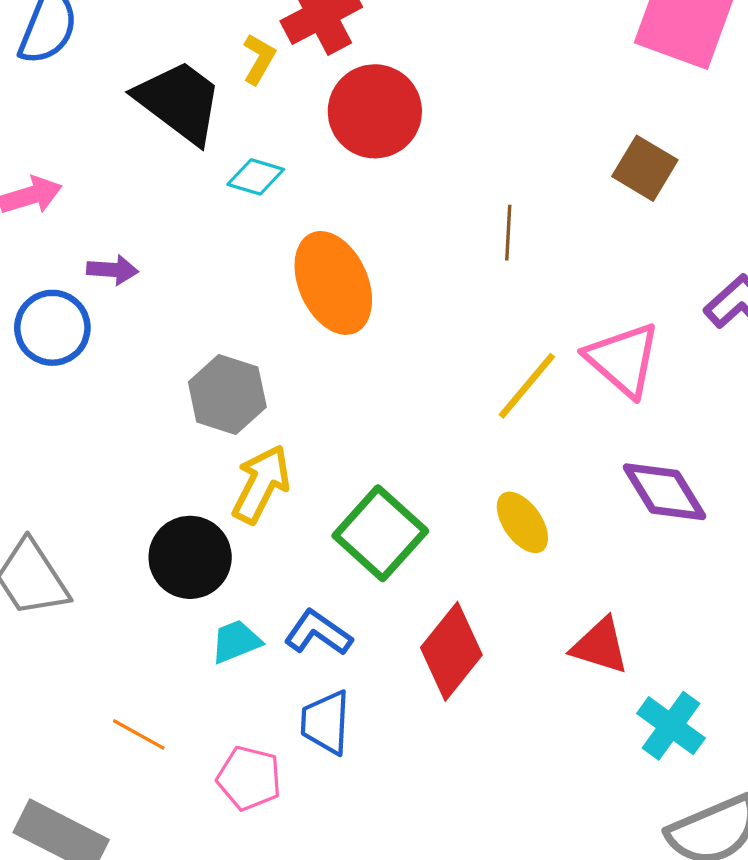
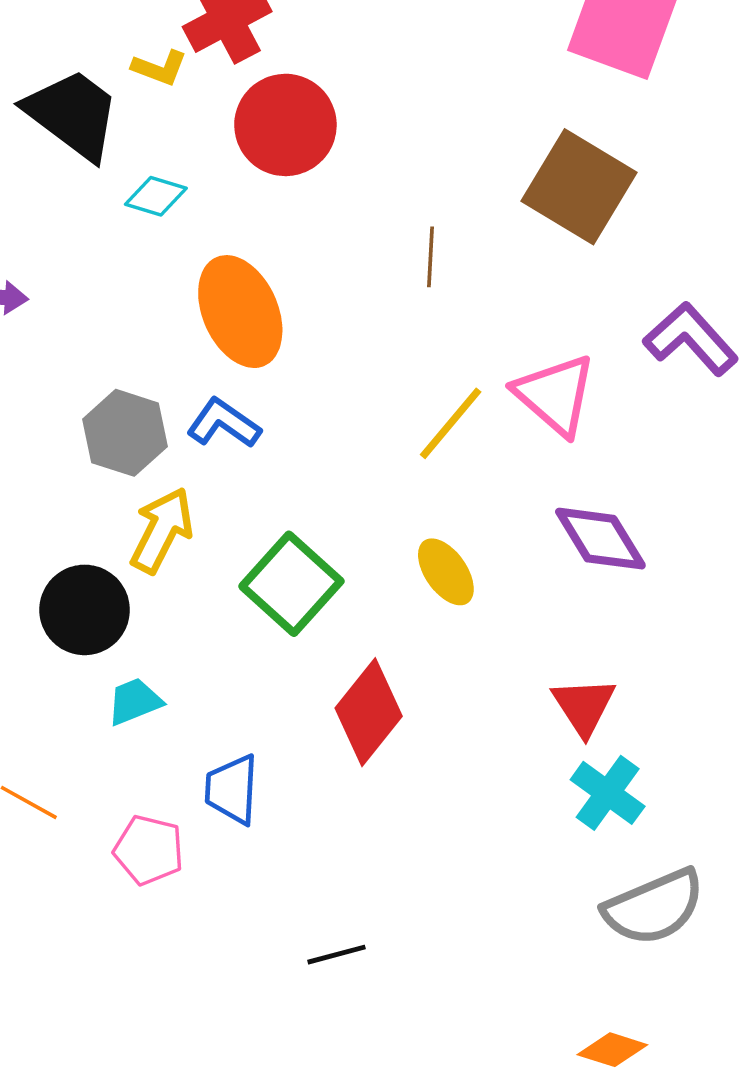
yellow L-shape: (259, 59) -> (159, 68), turned 81
brown square: (645, 168) -> (579, 187), size x1.6
blue L-shape: (318, 633) -> (224, 423), moved
red triangle: (600, 646) -> (584, 706), moved, turned 40

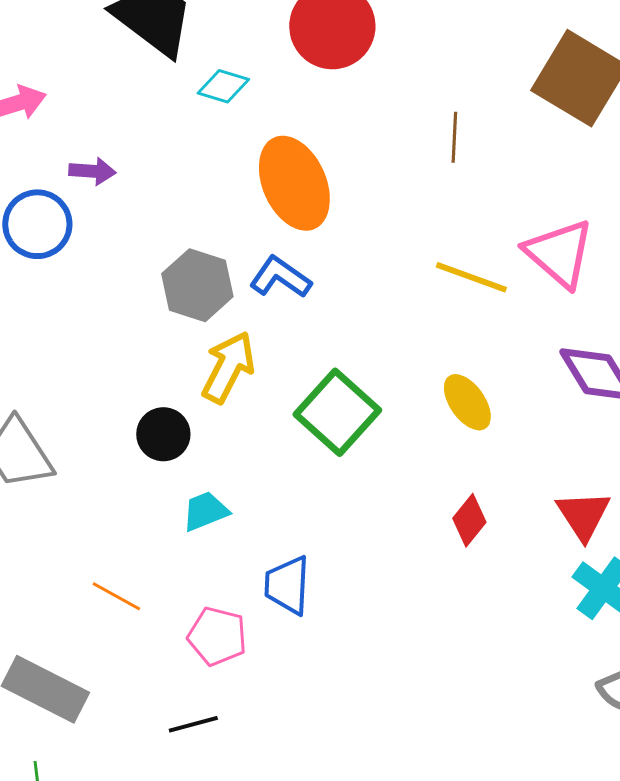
yellow line: (451, 423) -> (471, 277), turned 70
black circle: (85, 610) -> (163, 434), size x0.7
red diamond: (369, 712) -> (469, 520), moved, size x0.6
black line: (337, 955) -> (193, 724), moved

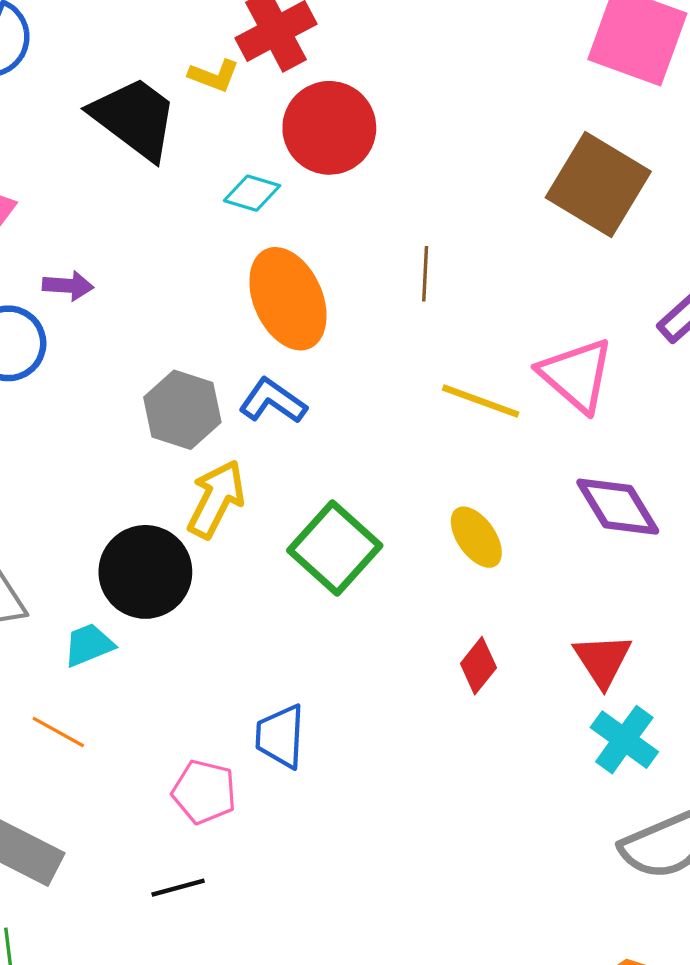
cyan diamond: (223, 86) -> (252, 193), moved
brown line: (454, 137) -> (425, 274), moved
black circle: (163, 434) -> (145, 572), size x1.6
cyan trapezoid: (205, 511) -> (89, 645), moved
orange line: (116, 596) -> (58, 732), moved

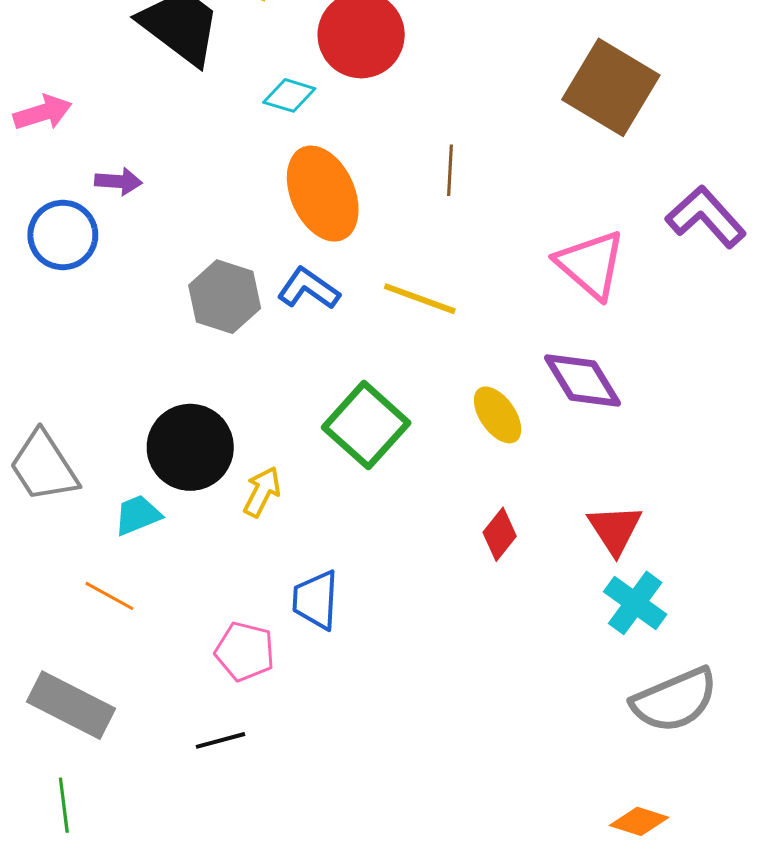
yellow line: (481, 401) -> (420, 299), moved
yellow arrow: (216, 499) -> (262, 492), moved, size x0.7
purple diamond: (618, 507) -> (582, 381), moved

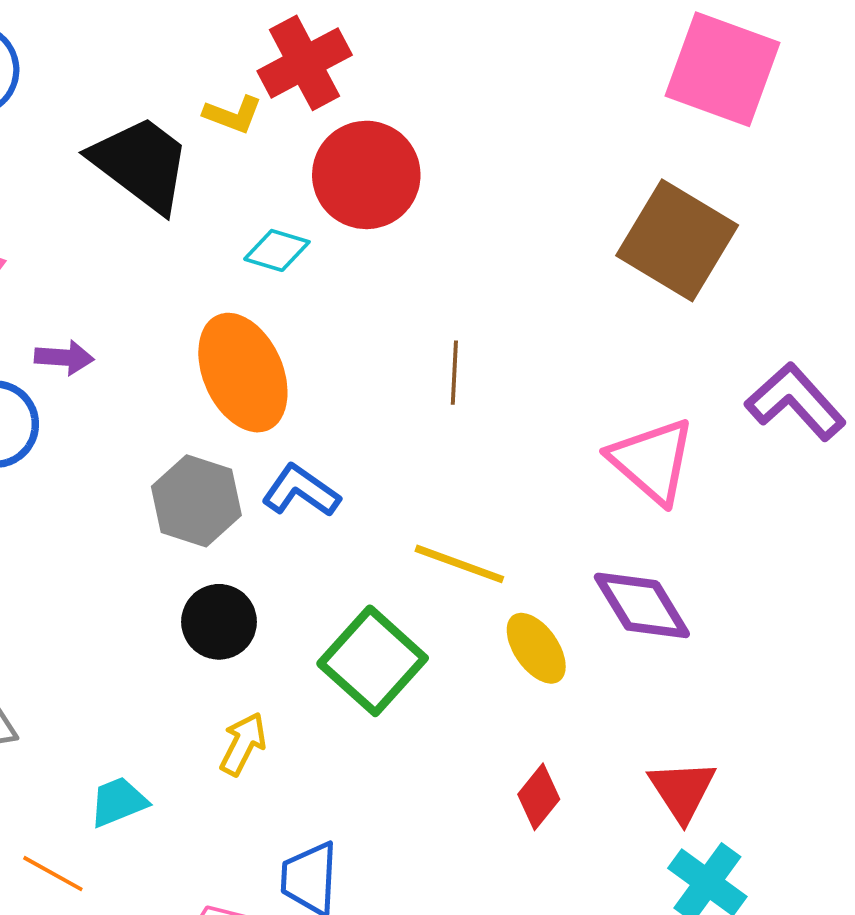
brown line: (450, 170) -> (454, 373), moved
orange ellipse: (323, 194) -> (243, 373), moved
yellow line: (420, 299) -> (459, 564), moved
black circle: (190, 447) -> (219, 622), moved, size x0.7
cyan trapezoid: (138, 515) -> (118, 802), moved

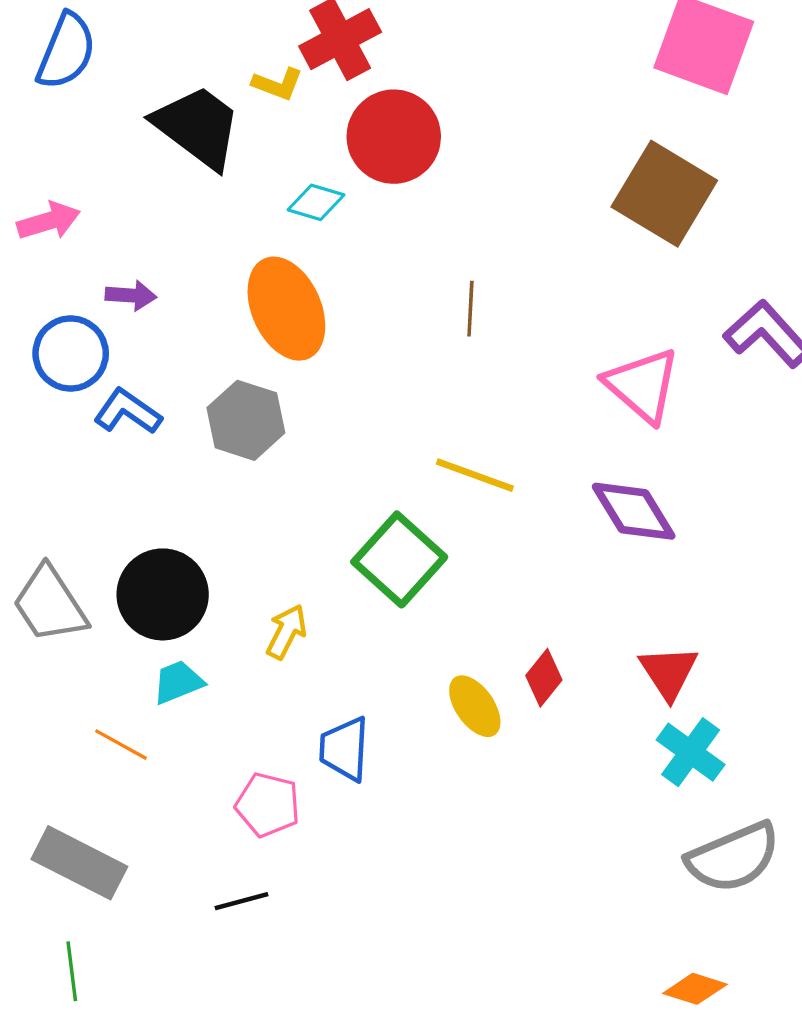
blue L-shape: (301, 491) -> (128, 412), moved
black circle: (219, 622) -> (163, 594), moved, size x1.4
yellow ellipse: (536, 648) -> (475, 706), moved

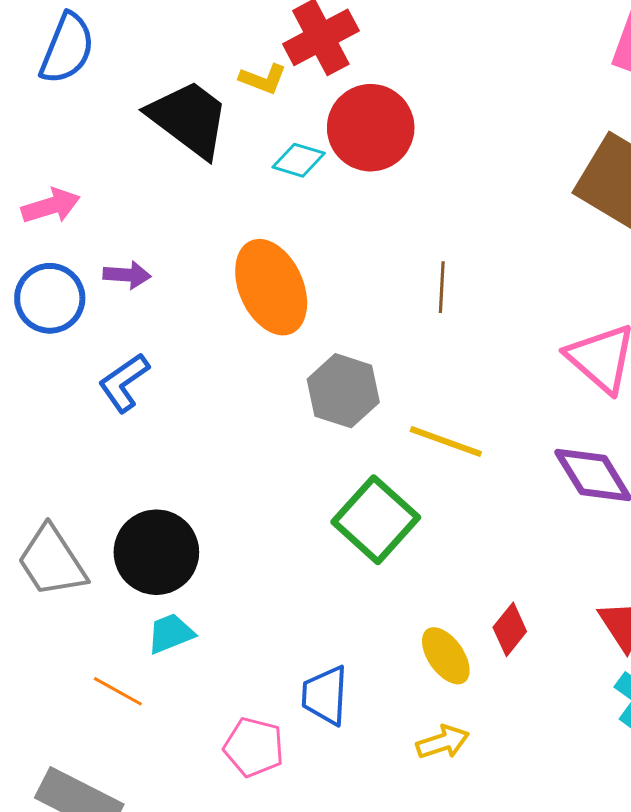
cyan diamond: (316, 202) -> (299, 160), moved
blue circle: (71, 354) -> (50, 298), moved
blue L-shape: (128, 412) -> (124, 383), turned -70
gray hexagon: (246, 420) -> (343, 391), moved
yellow arrow: (286, 632) -> (443, 742), moved, turned 45

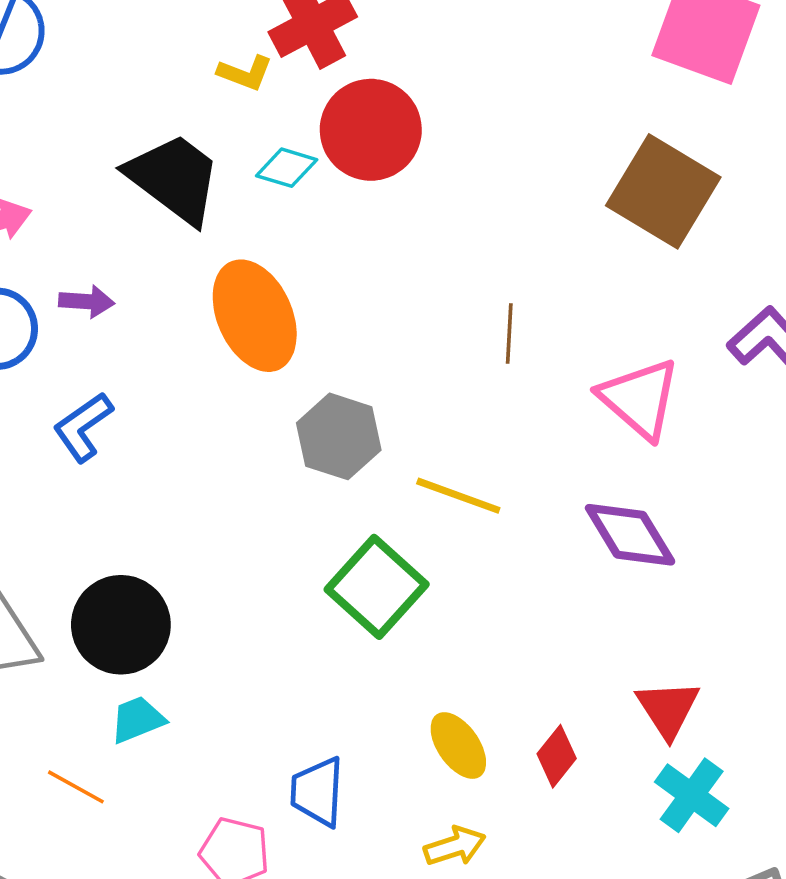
black trapezoid: (189, 119) -> (174, 178), moved
brown line: (442, 287) -> (509, 333), moved
red diamond: (510, 629) -> (557, 756), moved

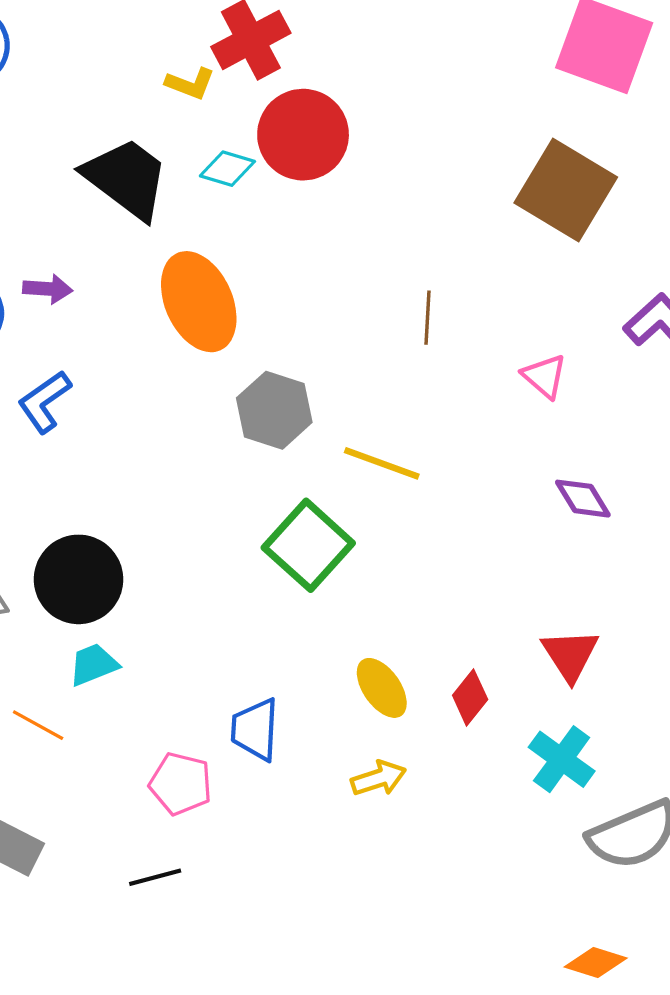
pink triangle: (640, 399) -> (545, 376), size x0.6
purple diamond: (630, 535) -> (583, 499), moved, size x0.7
cyan cross: (692, 795) -> (562, 759), moved

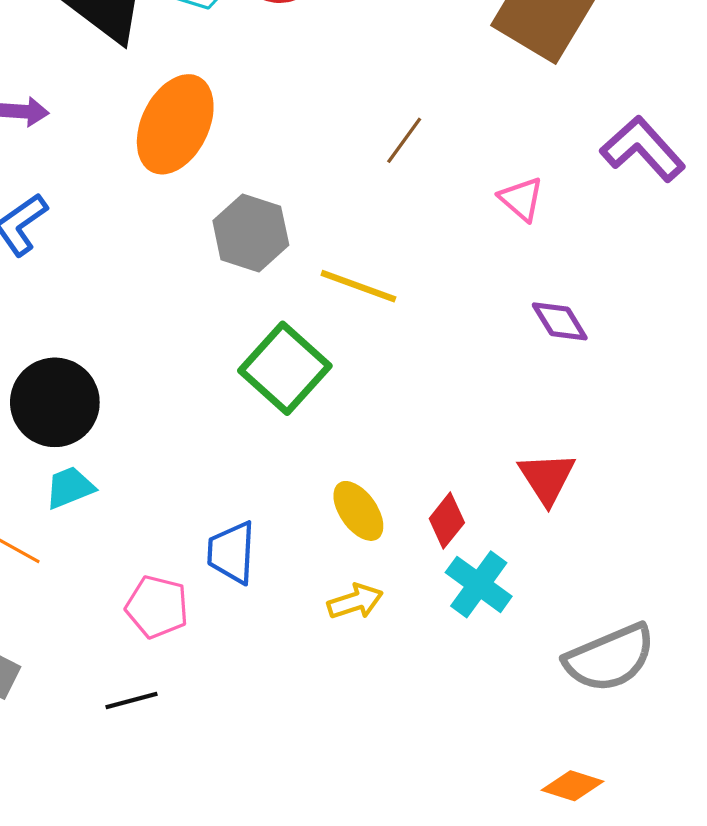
orange ellipse: (199, 302) -> (175, 124), turned 50
brown line: (428, 318) -> (404, 140), turned 33
cyan cross: (562, 759) -> (479, 584), moved

